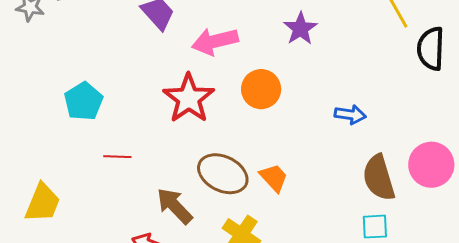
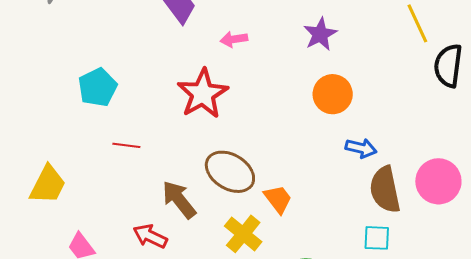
pink arrow: (215, 41) -> (234, 39), size x0.6
orange circle: (261, 89) -> (333, 94), moved
blue arrow: (350, 115) -> (361, 148), moved
orange trapezoid: (274, 178) -> (278, 199), moved

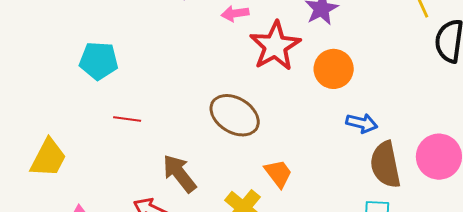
cyan pentagon: (98, 87) -> (99, 61), turned 30
red star: (203, 94) -> (275, 46), moved
brown ellipse: (230, 172) -> (235, 115), moved

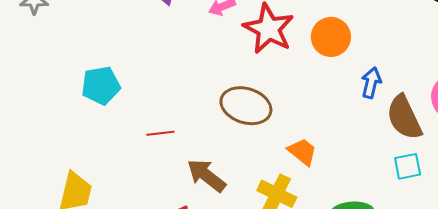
red line: (127, 119) -> (160, 133), moved
blue arrow: (362, 123) -> (371, 83), turned -76

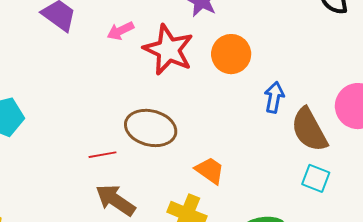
red line: (160, 133) -> (102, 155), moved
cyan square: (408, 166) -> (316, 178), turned 36

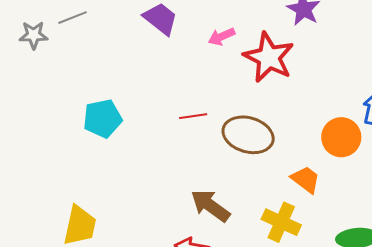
orange circle: (231, 54) -> (341, 137), moved
red line: (102, 155) -> (193, 116), moved

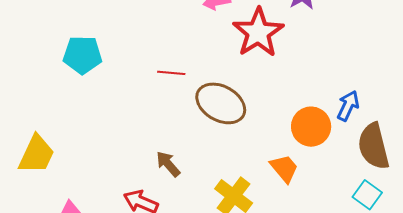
orange trapezoid: (306, 179) -> (284, 168), moved
brown arrow: (210, 206) -> (168, 164), size x0.7

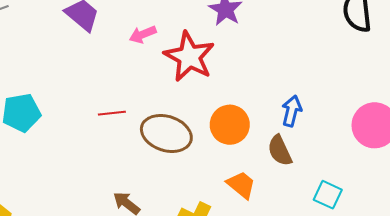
orange circle: (311, 127) -> (230, 125), moved
brown semicircle: (374, 146) -> (280, 151), moved, size x0.7

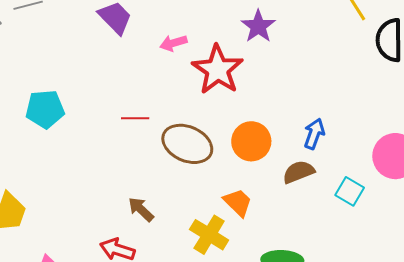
brown semicircle: (280, 151) -> (299, 172), turned 88
orange trapezoid: (241, 185) -> (238, 202), moved
cyan square: (328, 195) -> (350, 191), moved

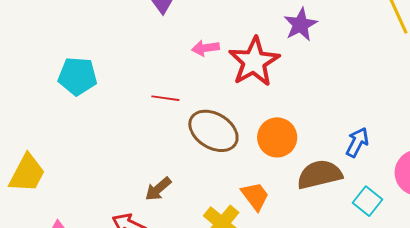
pink arrow: (173, 43) -> (205, 48), moved
blue arrow: (314, 134) -> (357, 142), moved
brown semicircle: (299, 172) -> (320, 174), size x1.4
brown arrow: (141, 209) -> (158, 189), turned -92

